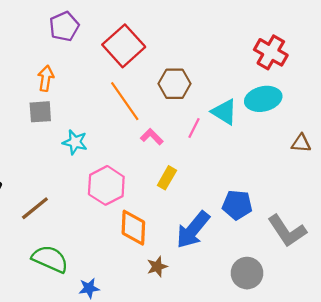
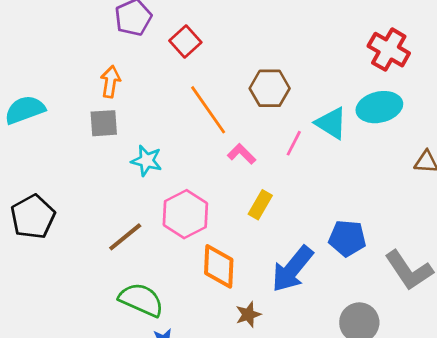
red square: (124, 46) -> (185, 42), moved, size x0.6
brown line: (35, 208) -> (125, 237), moved
green semicircle: (50, 259) -> (141, 300), moved

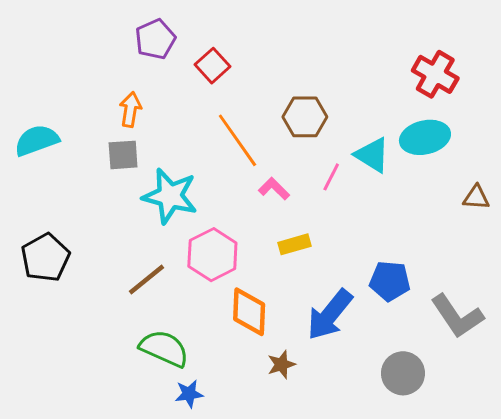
cyan star: (147, 161) -> (170, 196), size x1.6
yellow rectangle: (260, 205) -> (295, 244), turned 44

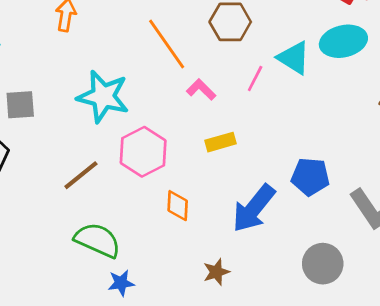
gray square: (123, 155) -> (20, 105), moved
orange diamond: (249, 312) -> (178, 206), size x0.7
brown star: (281, 365) -> (216, 272), moved

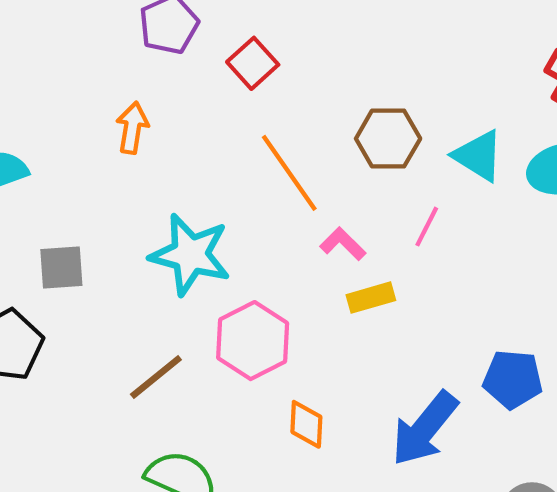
cyan triangle: (294, 58) -> (478, 156), moved
yellow rectangle: (221, 142) -> (371, 298), moved

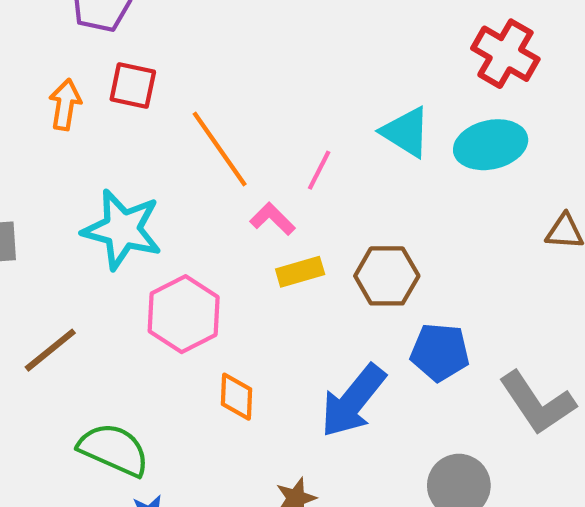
red square: (253, 63) -> (133, 85), moved, turned -36
brown hexagon: (388, 139) -> (387, 276), moved
pink line: (427, 227) -> (319, 170), moved
brown line: (156, 377) -> (50, 350), moved

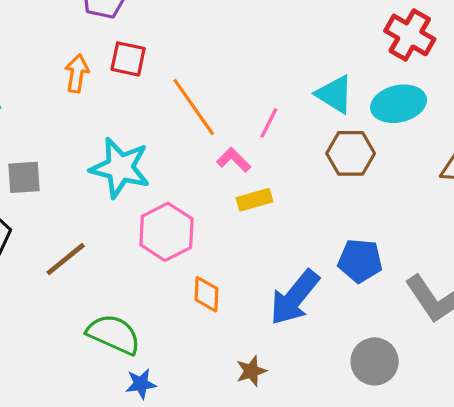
brown hexagon: (387, 276) -> (351, 153), moved

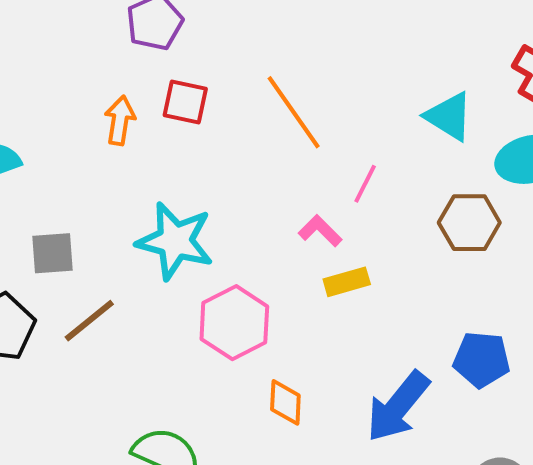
cyan triangle: (335, 94) -> (449, 116), moved
orange line: (194, 107) -> (294, 112), moved
brown line: (66, 259) -> (89, 321), moved

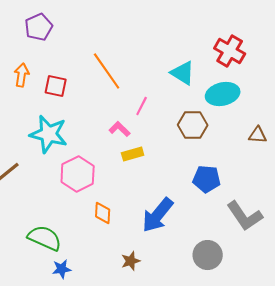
red square: (185, 102) -> (56, 86), moved
blue pentagon: (482, 359) -> (207, 179), moved

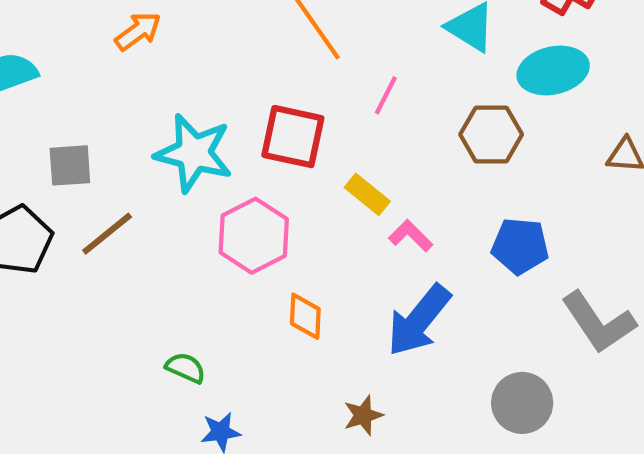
orange arrow: (22, 75) -> (138, 31), turned 45
red square: (56, 86) -> (293, 137), moved, size x1.4
pink L-shape: (120, 129) -> (411, 236), moved
yellow rectangle: (133, 154) -> (367, 194), turned 55
green semicircle: (45, 238) -> (186, 368), size x0.6

